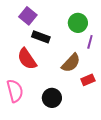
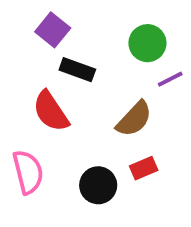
purple line: (90, 42) -> (170, 79), turned 48
red rectangle: (88, 80) -> (144, 168), moved

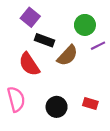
brown semicircle: (134, 119) -> (67, 56), moved
red rectangle: (144, 168) -> (90, 104), moved, turned 40

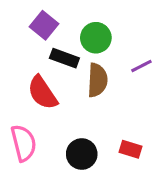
green circle: (85, 25) -> (96, 38), moved
brown semicircle: (67, 56) -> (97, 80), turned -40

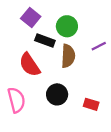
black circle: (82, 154) -> (57, 94), moved

